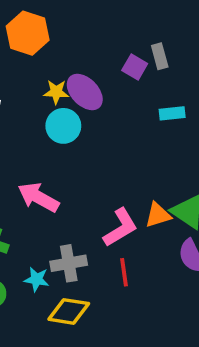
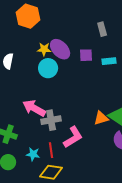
purple square: (135, 67) -> (86, 55), moved, turned -32
pink L-shape: (120, 228) -> (73, 137), moved
gray cross: (69, 263) -> (51, 120), moved
red line: (124, 272) -> (51, 150), moved

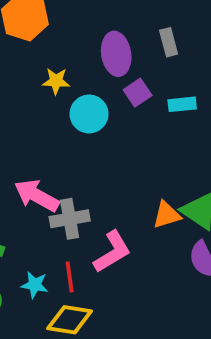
purple ellipse: (60, 49) -> (116, 54), moved, turned 35
purple square: (86, 55) -> (138, 93), turned -32
cyan circle: (48, 68) -> (89, 114), moved

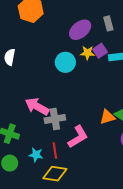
purple ellipse: (116, 54) -> (80, 30), turned 60
yellow star: (56, 81) -> (87, 53), moved
purple square: (138, 93) -> (100, 51), moved

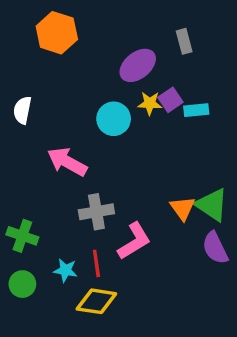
gray rectangle: (108, 23) -> (184, 41), moved
pink arrow: (37, 106) -> (67, 162), moved
orange triangle: (107, 117) -> (182, 208), turned -49

